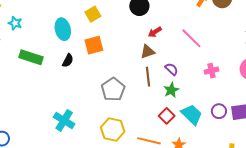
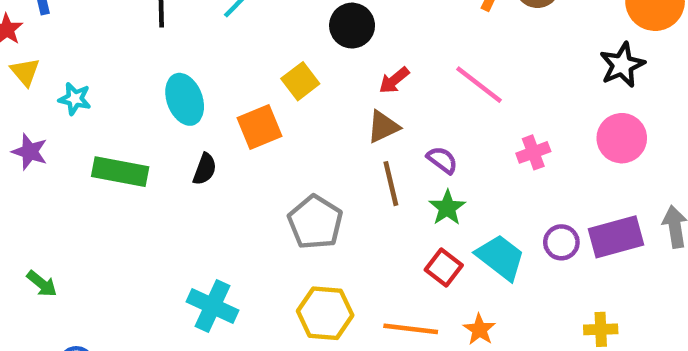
yellow square: (93, 14) -> (300, 81), moved

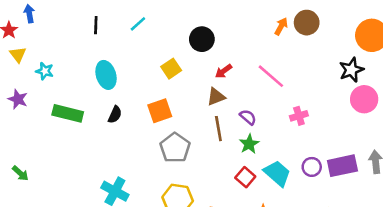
orange square: (259, 127) -> (160, 111), moved
pink circle: (622, 138) -> (364, 99), moved

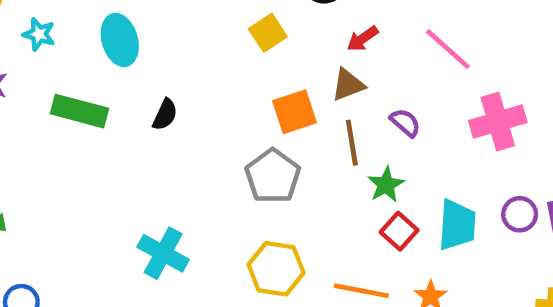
cyan ellipse: (106, 75) -> (120, 40), moved
orange square: (160, 111) -> (294, 112), moved
pink cross: (299, 116) -> (498, 122), size x1.6
green star: (249, 144) -> (386, 185), moved
cyan trapezoid: (277, 173) -> (457, 225), turned 52

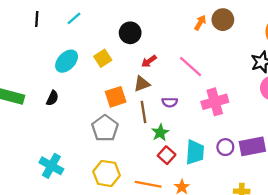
cyan ellipse: (120, 40) -> (67, 61), moved, turned 60
purple semicircle: (405, 123) -> (170, 102), turned 140

